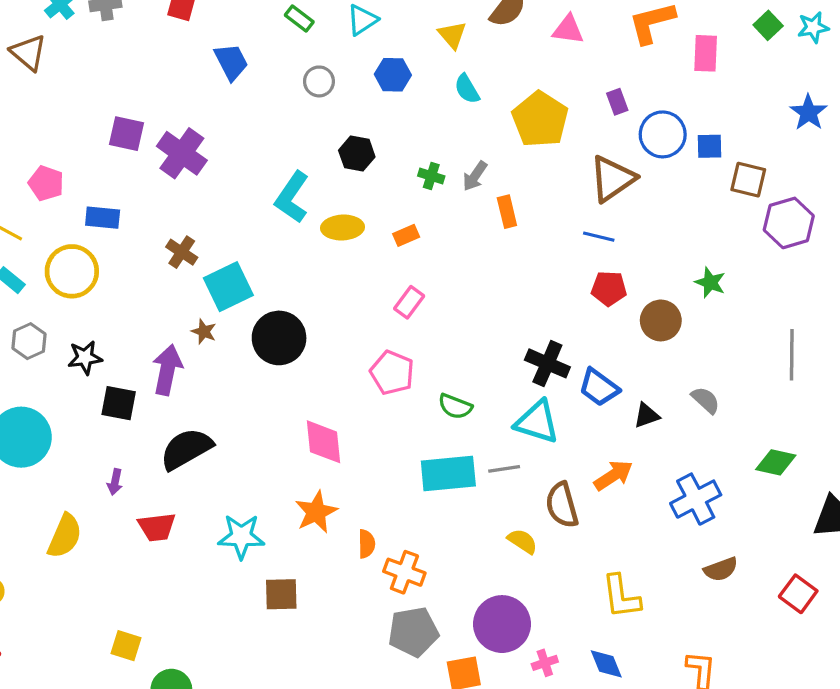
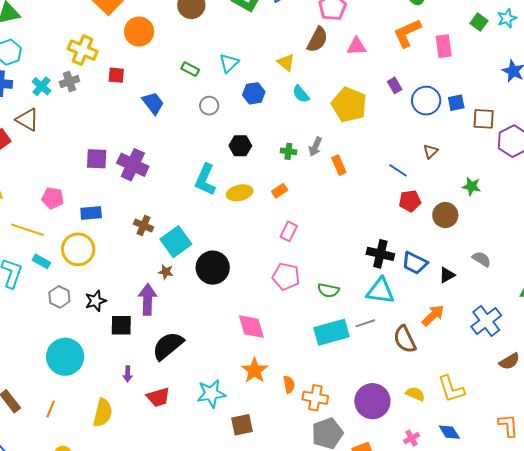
brown triangle: (612, 179) -> (431, 151), moved, size x0.5
blue line: (599, 237) -> (398, 170), turned 30
yellow semicircle: (522, 541) -> (415, 394), moved
purple circle: (502, 624) -> (372, 401), moved

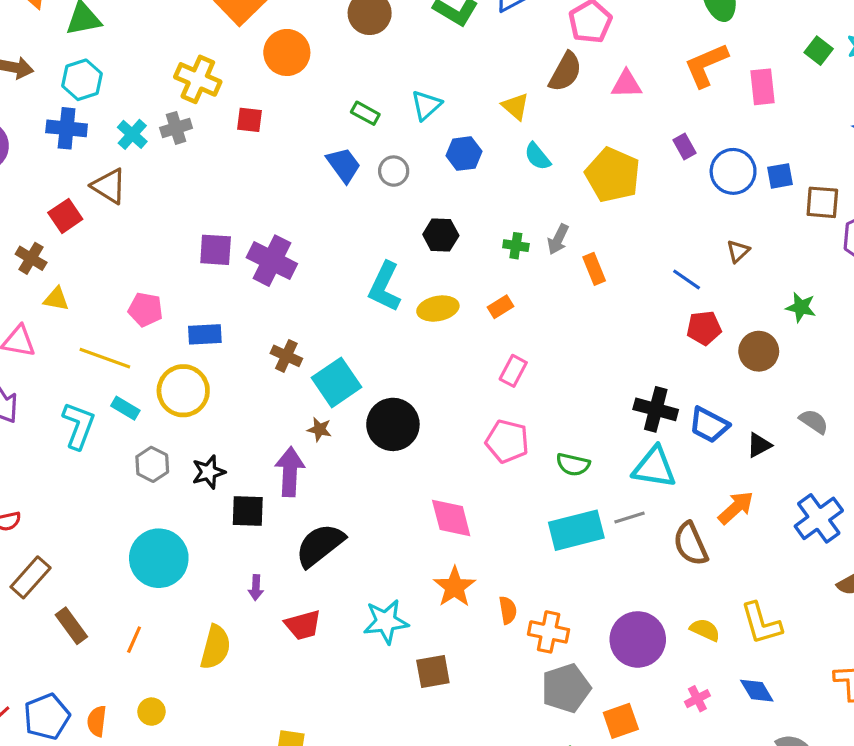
blue trapezoid: (153, 103) -> (344, 165), moved

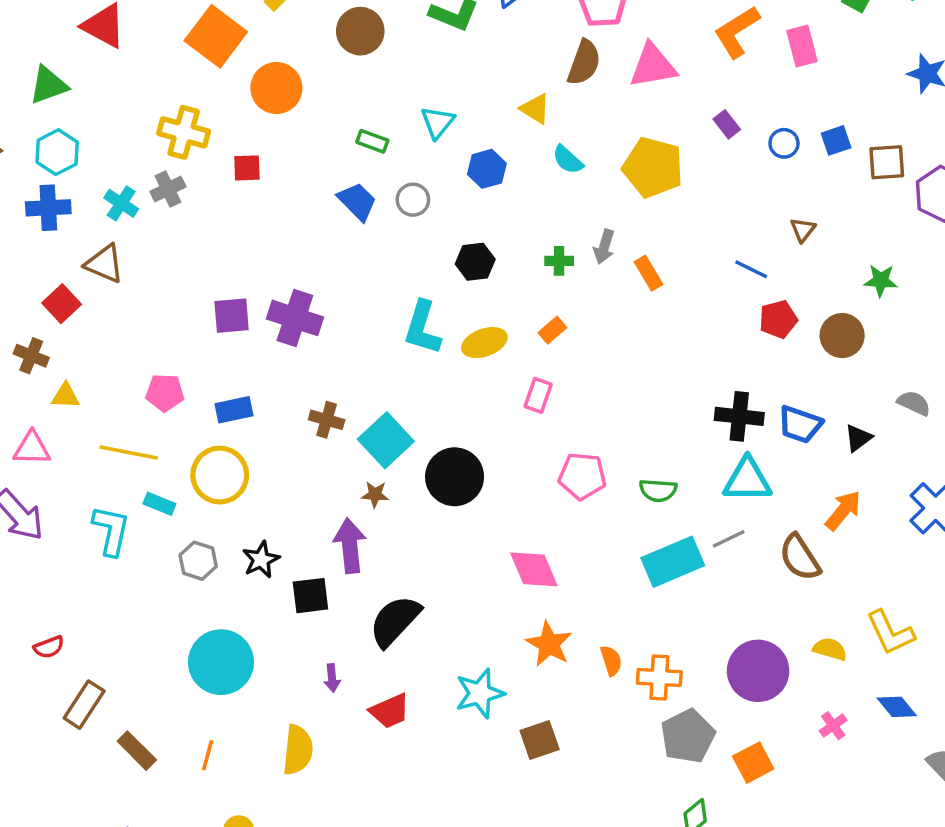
pink triangle: (626, 84) -> (653, 66), size x1.4
blue circle: (733, 171) -> (784, 143), size x0.6
pink rectangle: (513, 371) -> (538, 395), moved

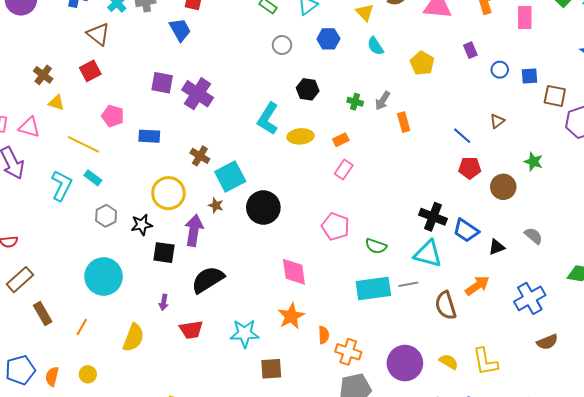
yellow pentagon: (653, 167) -> (422, 63), size x0.7
blue trapezoid: (357, 201) -> (180, 30), moved
red square: (62, 304) -> (90, 71), moved
pink rectangle: (538, 395) -> (344, 169), moved
yellow circle: (220, 475) -> (168, 193), moved

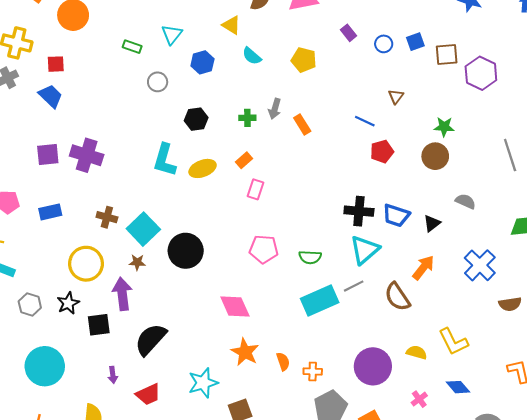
brown circle: (503, 187) -> (435, 156), moved
cyan triangle: (428, 254) -> (365, 250), turned -40
brown semicircle: (547, 342) -> (510, 304), turned 30
orange cross: (348, 352) -> (313, 371), size x0.7

